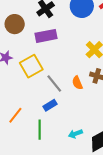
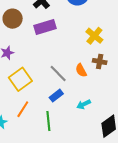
yellow square: (31, 66) -> (20, 79), moved
cyan arrow: (75, 134) -> (84, 104), moved

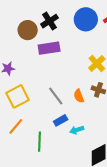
brown circle: (13, 19) -> (28, 30), moved
blue rectangle: (56, 96) -> (61, 120), moved

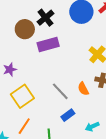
cyan arrow: (77, 130) -> (92, 127), moved

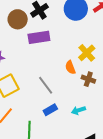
orange semicircle: (83, 89) -> (70, 67), moved
cyan arrow: (92, 127) -> (78, 110), moved

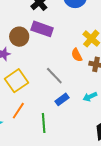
brown circle: (18, 19) -> (19, 37), moved
purple rectangle: (39, 37) -> (42, 29), turned 35

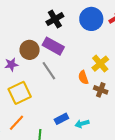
gray line: (54, 76) -> (49, 71), moved
cyan arrow: (90, 97) -> (82, 124), moved

